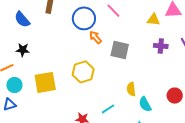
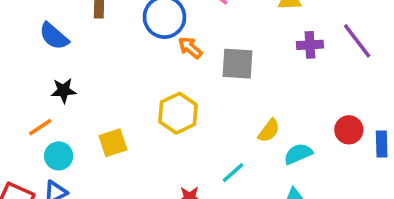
yellow square: (45, 82) -> (113, 143), size x0.7
yellow semicircle: (131, 89) -> (269, 131), turned -128
cyan semicircle: (145, 104) -> (298, 154), turned 105

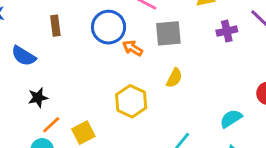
gray square: (237, 64) -> (168, 33), moved
orange line: (40, 127) -> (51, 125), moved
yellow semicircle: (269, 131) -> (174, 78), moved

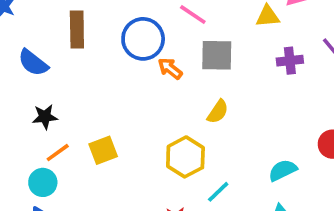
brown rectangle: (55, 26) -> (77, 29), size x1.4
yellow hexagon: (131, 101) -> (185, 157), moved
yellow square: (83, 133) -> (103, 150), moved

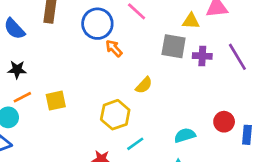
gray square: (217, 55) -> (174, 46), moved

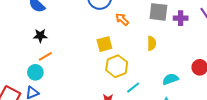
orange arrow: (114, 48) -> (122, 19), moved
yellow semicircle: (144, 85) -> (152, 43), moved, turned -40
yellow square: (56, 101) -> (104, 44), moved

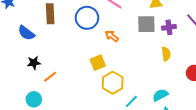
yellow semicircle: (152, 43) -> (166, 54), moved
orange line: (45, 56) -> (50, 77), moved
cyan semicircle: (170, 79) -> (160, 95), moved

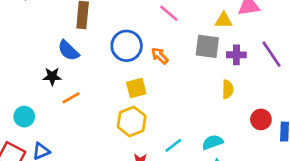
blue circle: (87, 18) -> (127, 46), moved
blue semicircle: (26, 33) -> (68, 50), moved
yellow hexagon: (113, 83) -> (132, 121), moved
cyan circle: (34, 99) -> (24, 117), moved

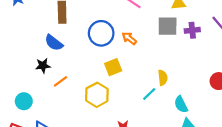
yellow semicircle: (228, 89) -> (163, 78), moved
yellow hexagon: (132, 121) -> (97, 95), moved
cyan semicircle: (213, 142) -> (181, 104), turned -90
cyan line: (173, 145) -> (149, 94), moved

